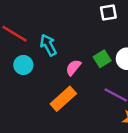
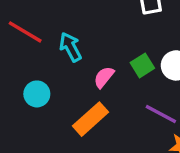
cyan circle: (23, 65) -> (37, 94), moved

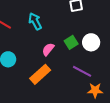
cyan arrow: (70, 47) -> (35, 21), moved

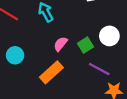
green square: (71, 42) -> (86, 45), moved

